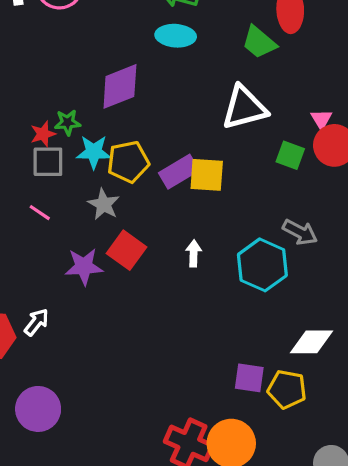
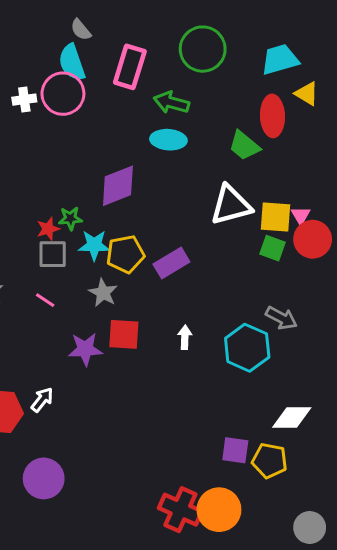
yellow square: (207, 175) -> (275, 217), moved
red square: (126, 250) -> (124, 334), turned -32

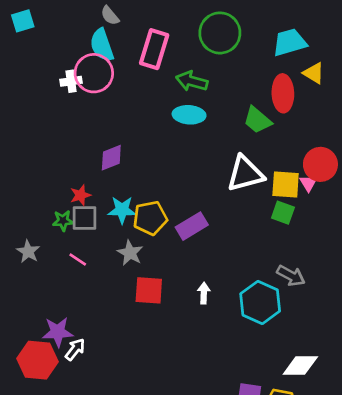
white cross: (24, 100) -> (71, 81), moved
purple diamond: (118, 186) -> (111, 158), moved, size x0.7
green star: (70, 218) -> (63, 221), moved
red circle: (313, 239) -> (320, 164), moved
purple star: (85, 349) -> (58, 332), moved

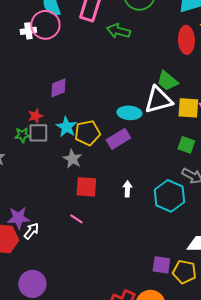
cyan ellipse: (189, 115) -> (129, 113), moved
green trapezoid: (257, 120) -> (167, 81), moved
cyan star: (122, 210) -> (66, 127), turned 30
green square: (283, 213) -> (186, 145), moved
pink line: (78, 260) -> (76, 219), moved

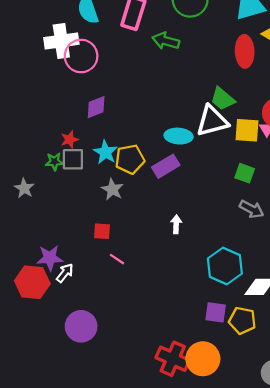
pink circle: (45, 25) -> (81, 56), moved
white cross: (28, 31) -> (61, 41), size x1.8
red square: (86, 187) -> (102, 231), moved, size x0.7
cyan hexagon: (169, 196) -> (225, 266), moved
purple circle: (32, 284) -> (81, 326), moved

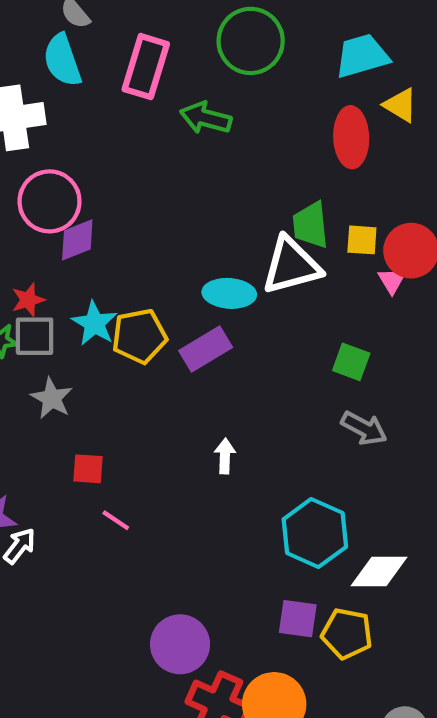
pink circle: (81, 56) -> (50, 201), moved
green trapezoid: (223, 99) -> (311, 225), turned 44
yellow square: (247, 130) -> (362, 240), moved, size x0.7
gray star: (112, 189) -> (52, 398), moved
purple circle: (81, 326) -> (180, 644), moved

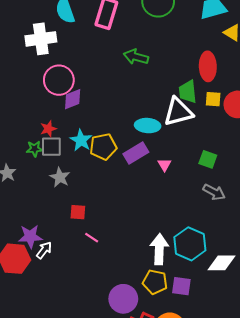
green arrow: (206, 118) -> (136, 57), moved
red ellipse: (351, 137) -> (208, 66), moved
pink triangle: (392, 281) -> (164, 165), moved
white arrow: (225, 456) -> (159, 249), moved, size x1.8
yellow pentagon: (347, 634) -> (155, 282), moved

